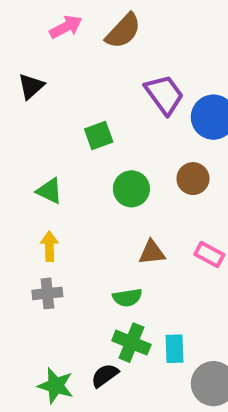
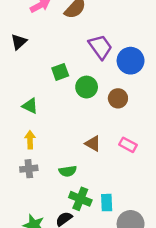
green circle: (131, 189) -> (87, 87), moved
brown triangle: (152, 252) -> (93, 144), turned 36
green semicircle: (127, 298) -> (68, 171), moved

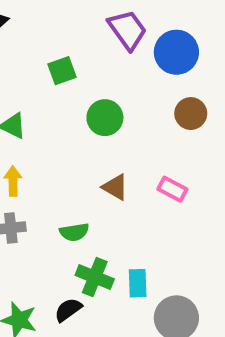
green circle: (87, 87) -> (105, 118), moved
brown circle: (118, 98) -> (191, 114), moved

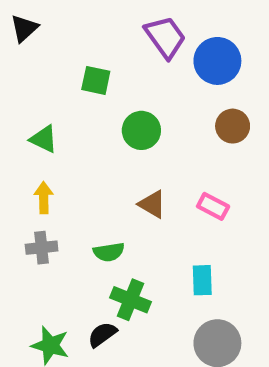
green square: (62, 71) -> (96, 80), turned 32
cyan rectangle: (138, 283) -> (202, 280), moved

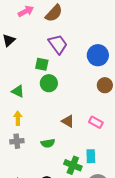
purple trapezoid: (165, 37) -> (58, 44), moved
green circle: (141, 130) -> (49, 83), moved
green cross: (131, 300) -> (73, 165), moved

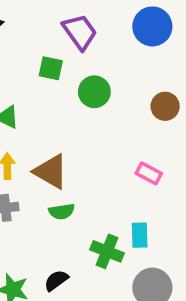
blue circle: (98, 55) -> (152, 26), moved
green circle: (49, 83) -> (94, 92), moved
brown triangle: (68, 121) -> (51, 172), moved, size x1.5

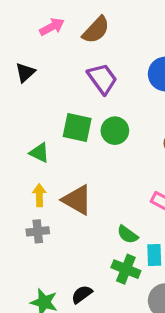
green square: (51, 68) -> (77, 127), moved, size x1.4
green semicircle: (62, 211) -> (127, 235), moved, turned 45

